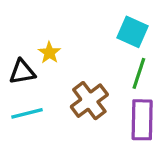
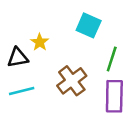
cyan square: (133, 32) -> (89, 25), moved

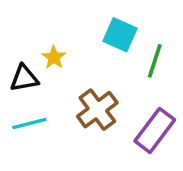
green line: (112, 59) -> (155, 61), moved
purple rectangle: (114, 96) -> (155, 130), turned 36

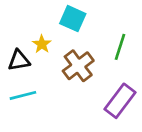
cyan square: (120, 35) -> (73, 19), moved
brown cross: (97, 110) -> (78, 66), moved

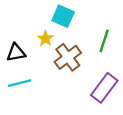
yellow star: (42, 44) -> (45, 38), moved

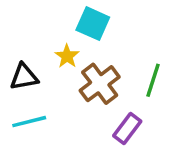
green line: (104, 41) -> (153, 80), moved
purple rectangle: (104, 88) -> (127, 128), moved, size x0.7

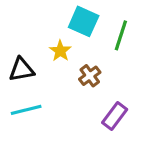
green line: (153, 80) -> (121, 35), moved
brown cross: (100, 84) -> (90, 76), size x0.6

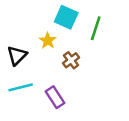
black triangle: (22, 70) -> (17, 55), turned -35
purple rectangle: (115, 116) -> (55, 97), moved, turned -70

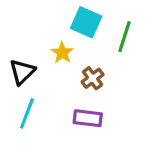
cyan line: (21, 87) -> (27, 113), turned -55
purple rectangle: (55, 97) -> (88, 118), moved, turned -50

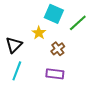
green line: (125, 37) -> (78, 23), turned 30

